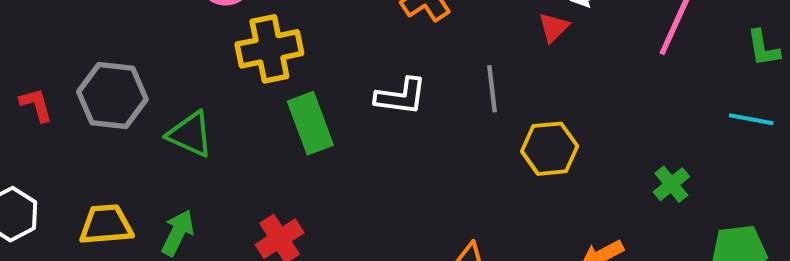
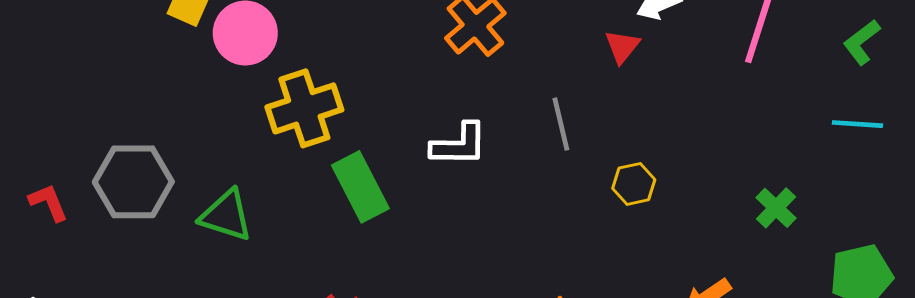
green L-shape: (763, 48) -> (862, 42), turned 69
yellow hexagon: (550, 149) -> (634, 184), size x0.7

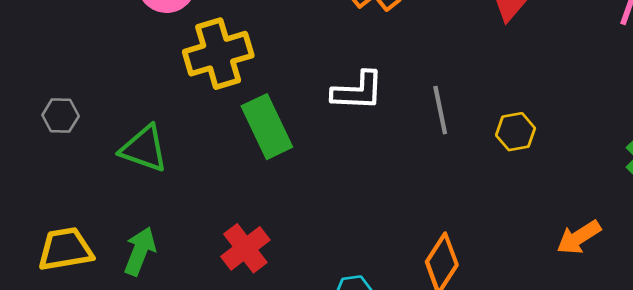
gray line: (561, 124) -> (440, 110), moved
gray hexagon: (133, 182) -> (61, 116), size x0.5

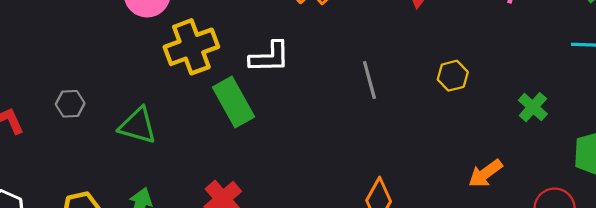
white L-shape: (358, 91) -> (270, 57), moved
yellow hexagon: (516, 132) -> (453, 76), moved

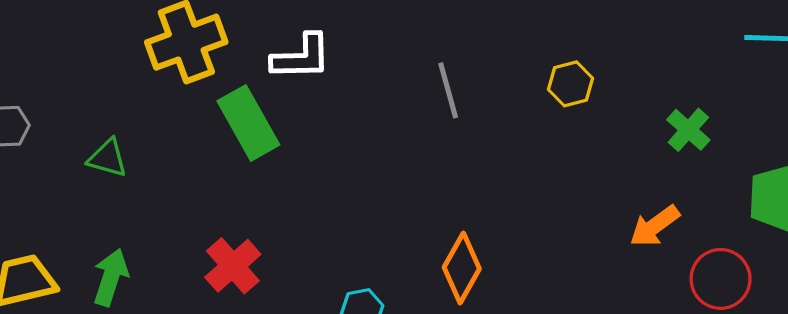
green triangle: (138, 126) -> (108, 158), size x0.7
orange arrow: (485, 173) -> (655, 226), moved

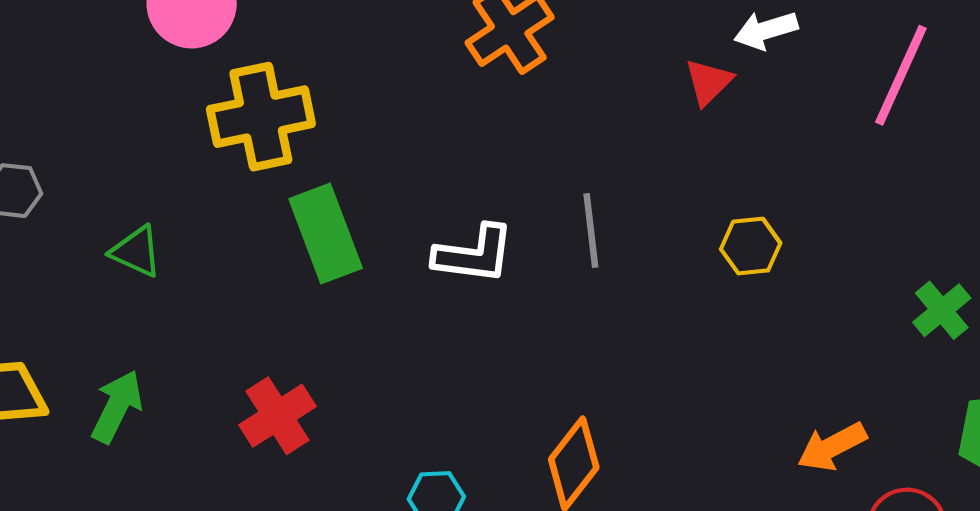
white L-shape: (301, 57) -> (474, 254), moved
green cross: (688, 130) -> (942, 310), moved

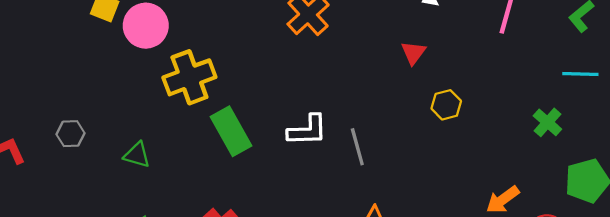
red triangle: (708, 82) -> (413, 53), moved
gray line: (591, 231) -> (357, 147), moved

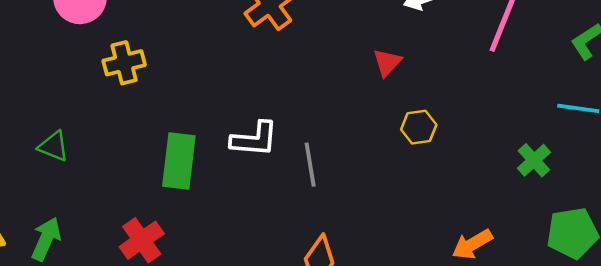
yellow cross: (189, 77) -> (124, 63), size x0.7
green rectangle: (231, 131) -> (179, 161), moved, turned 30

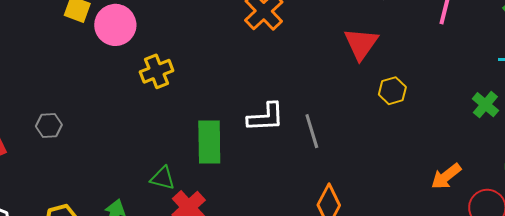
red triangle: (387, 62) -> (361, 44), size x1.5
green triangle: (53, 146) -> (163, 178), moved

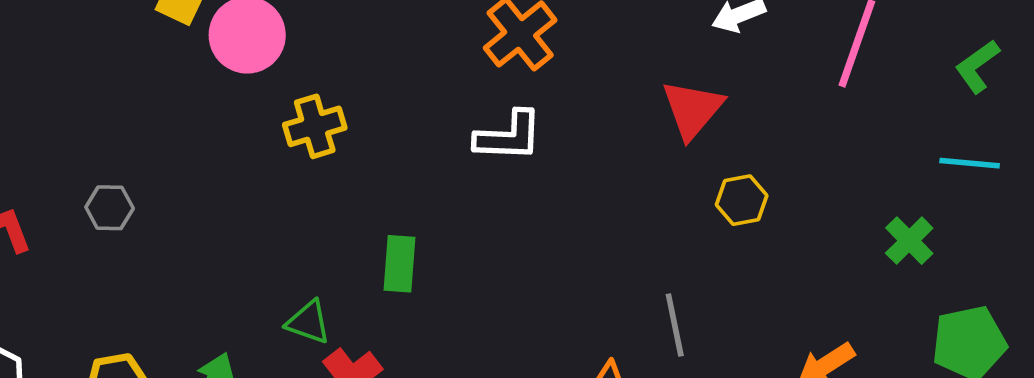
white L-shape: (266, 117) -> (509, 136), moved
gray line: (312, 131) -> (675, 325), moved
green rectangle: (209, 142) -> (400, 264), size x0.7

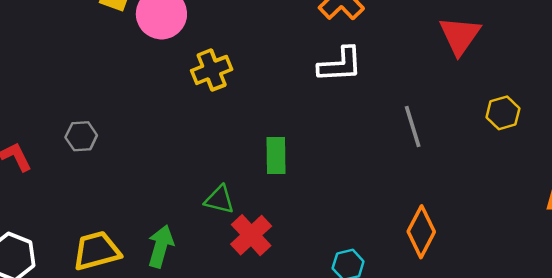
yellow hexagon: (742, 200) -> (503, 113), moved
gray line: (675, 325) -> (413, 126), moved

